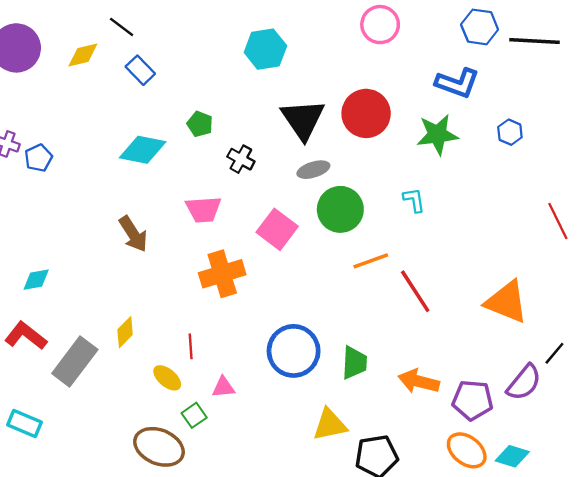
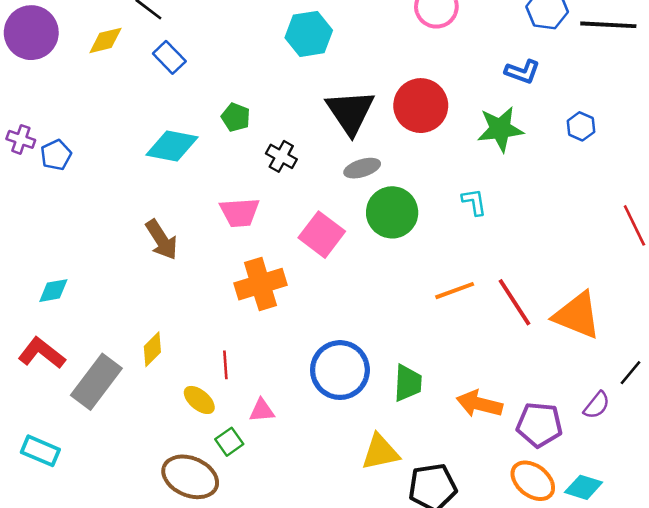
blue L-shape: (457, 83) -> (522, 72), size x0.7
orange line: (371, 261) -> (455, 291), moved
red line: (415, 291) -> (515, 302), moved
purple semicircle: (524, 383) -> (597, 405), size x0.7

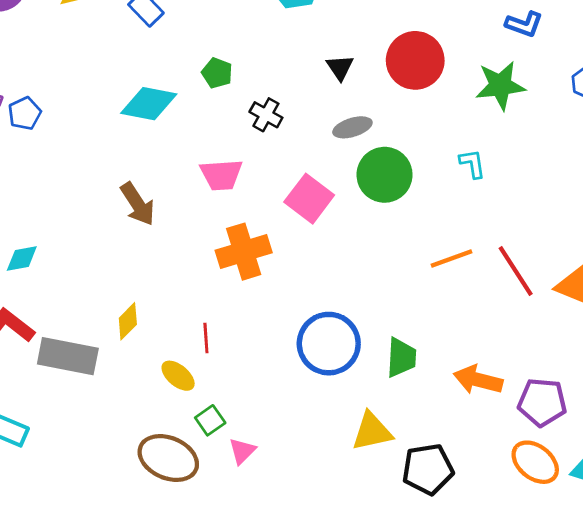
black triangle: (350, 112) -> (340, 67), size x0.5
gray rectangle: (96, 382) -> (68, 356), turned 64
pink triangle: (262, 410) -> (242, 451), moved, turned -40

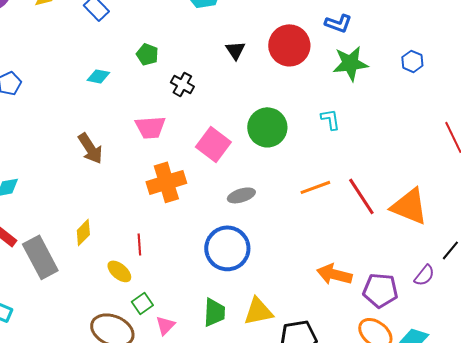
blue L-shape: (524, 24) -> (338, 23), moved
cyan diamond: (149, 104) -> (98, 76), size x0.6
gray ellipse: (352, 127) -> (241, 195), moved
gray rectangle: (68, 356) -> (40, 257), turned 51
green trapezoid: (401, 358) -> (214, 312), moved

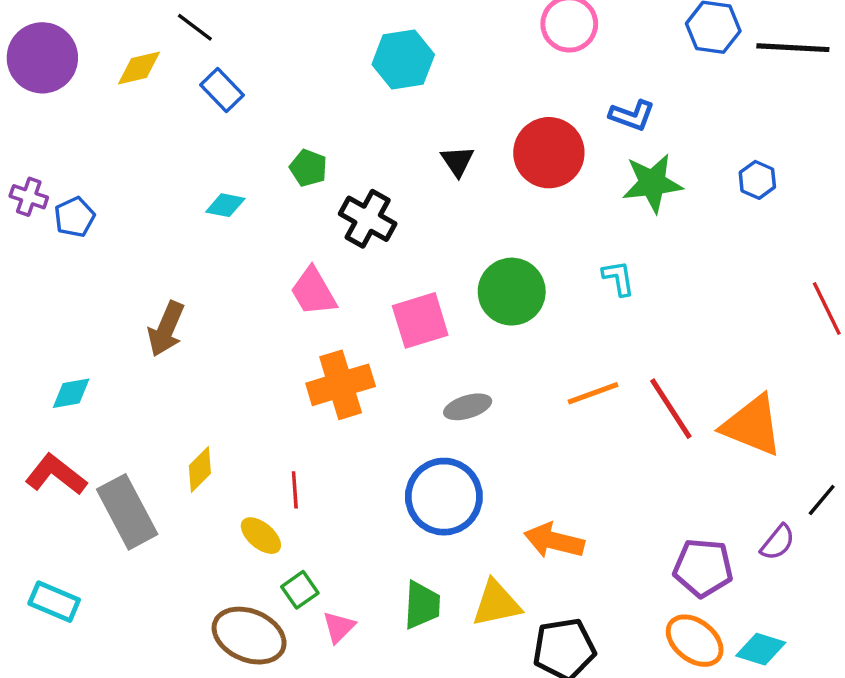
black cross: (182, 84) -> (368, 219), size x1.4
pink trapezoid: (150, 127) -> (313, 292), turned 64
pink square: (213, 144) -> (420, 320), turned 36
brown arrow: (90, 148) -> (166, 329), moved, turned 56
orange arrow: (334, 274) -> (554, 541), moved

